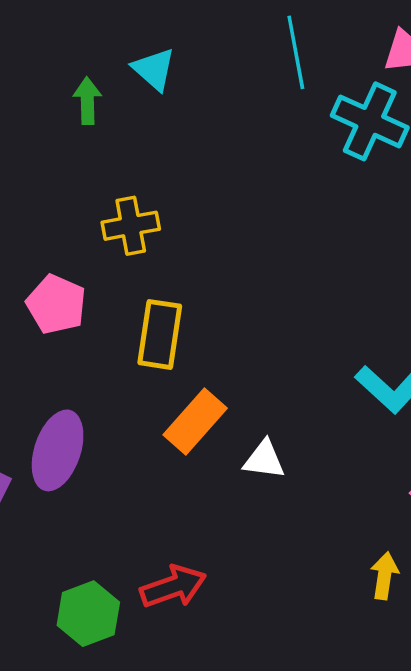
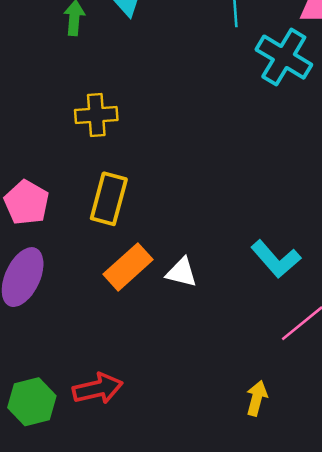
pink pentagon: (56, 304) -> (27, 203), moved
white triangle: (264, 460) -> (181, 272), moved

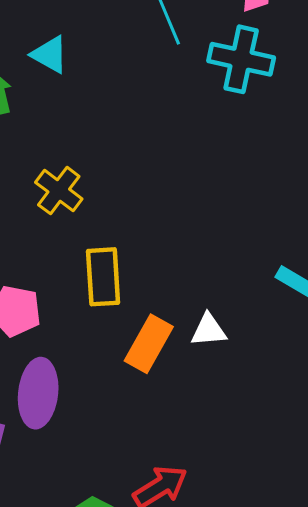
yellow cross: (96, 115) -> (59, 191), turned -30

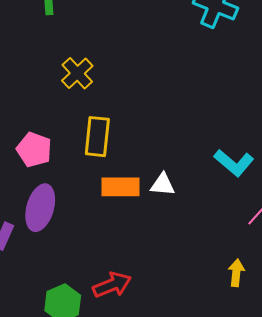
orange rectangle: (149, 344) -> (121, 187), turned 51

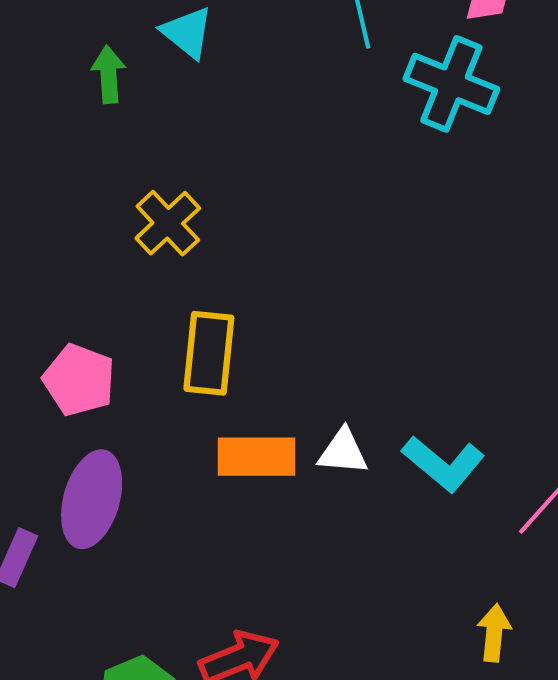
cyan L-shape: (234, 163) -> (443, 464), moved

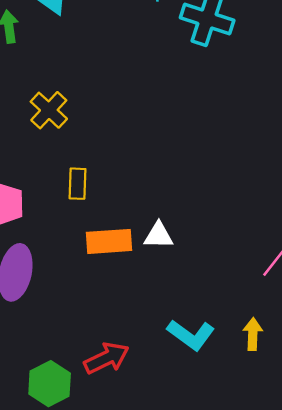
yellow rectangle: (209, 353) -> (78, 184), size x0.7
cyan L-shape: (443, 464) -> (191, 335), moved

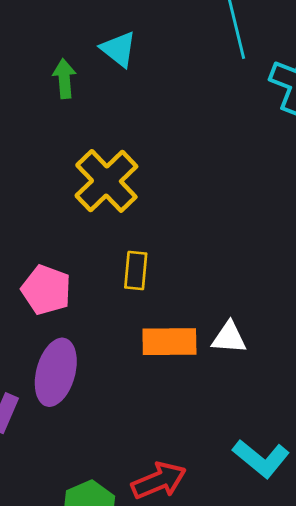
yellow cross: (49, 110) -> (106, 181), size x1.4

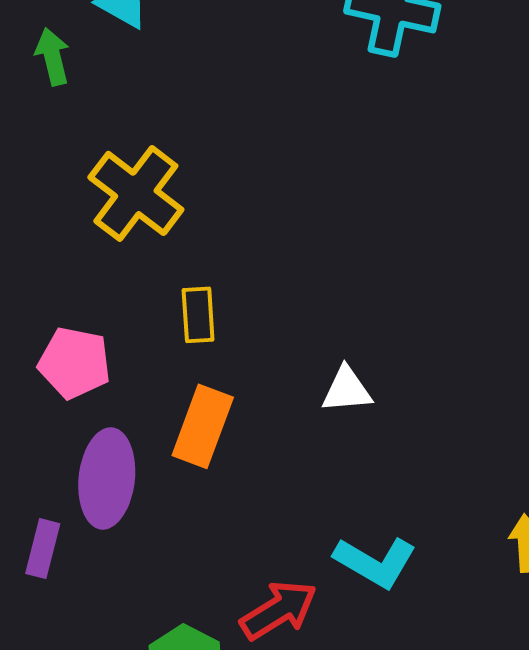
orange rectangle: (169, 342) -> (203, 426), moved, turned -60
cyan L-shape: (261, 458) -> (375, 562), moved

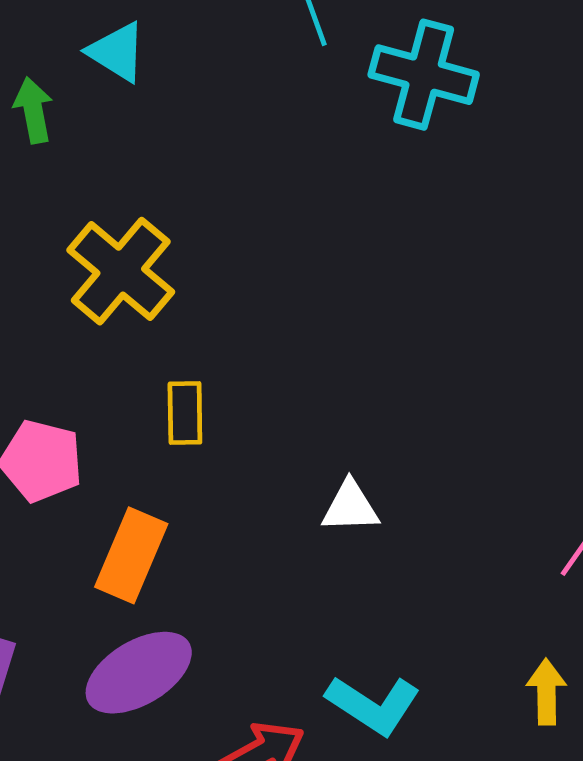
orange rectangle: (203, 426) -> (131, 555), moved
purple ellipse: (107, 478) -> (139, 673), moved, turned 50

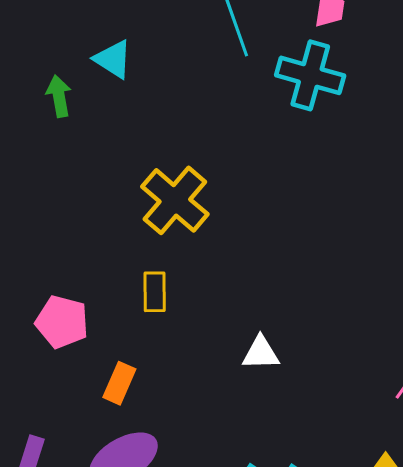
yellow cross: (121, 271) -> (175, 200), moved
orange rectangle: (131, 555) -> (119, 383), size x0.7

